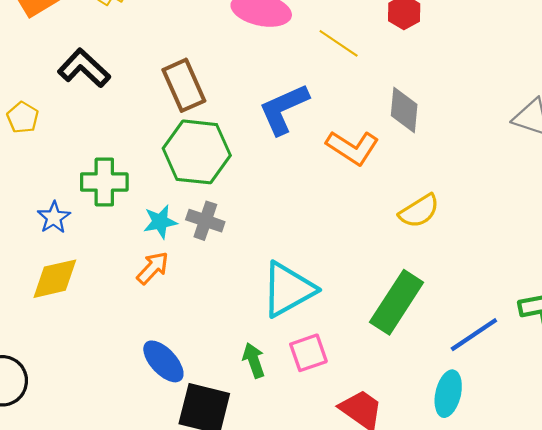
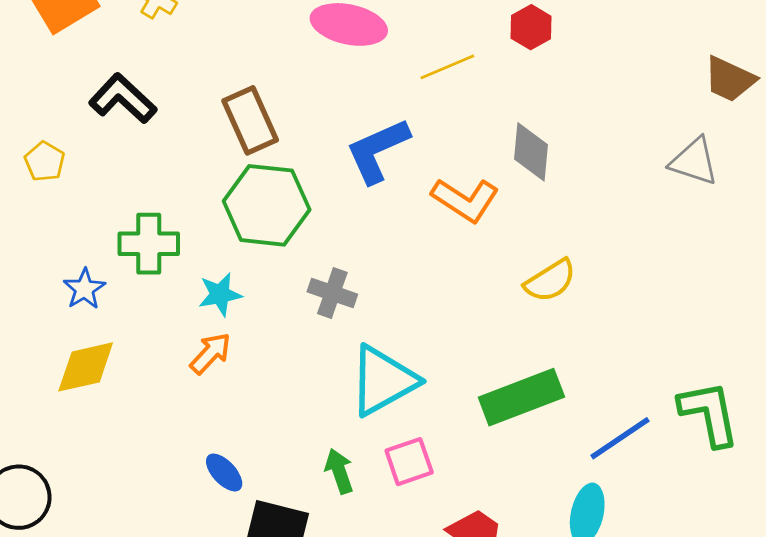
yellow line: (339, 43) -> (447, 67), turned -57
gray cross: (205, 221) -> (332, 293), moved
green rectangle: (397, 302) -> (521, 397), turned 36
blue ellipse: (163, 361) -> (224, 472), size x0.7

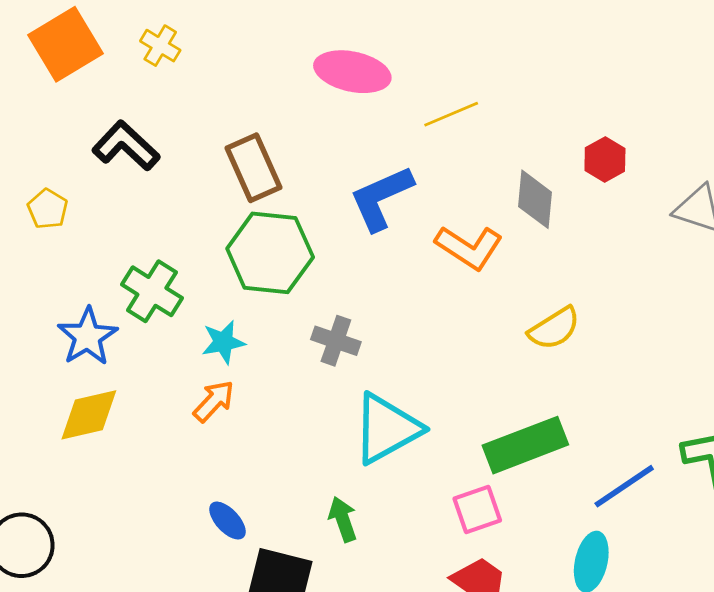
red hexagon: (531, 27) -> (605, 160), moved
green cross: (149, 244) -> (152, 291), turned 32
blue star: (84, 289) -> (87, 337), size x1.4
pink square: (409, 462) -> (477, 510), moved

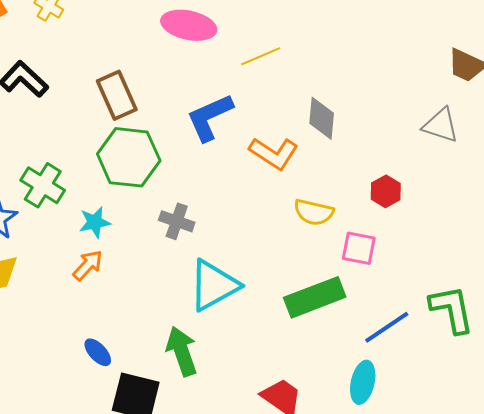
red hexagon: (605, 160) -> (386, 191), moved
yellow semicircle: (554, 328) -> (314, 212), moved, turned 45
pink square: (477, 510) -> (359, 248), moved, turned 30
green arrow: (343, 519) -> (182, 351), size x1.5

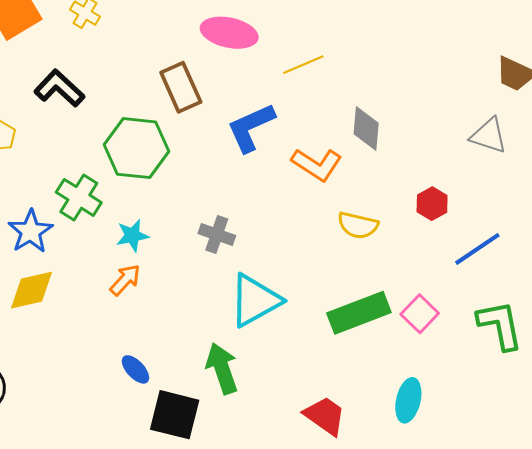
brown rectangle: (117, 95) -> (181, 87), moved
green hexagon: (129, 157) -> (137, 148), moved
pink square: (359, 248) -> (420, 314), moved, turned 33
blue line: (387, 327) -> (477, 249), moved

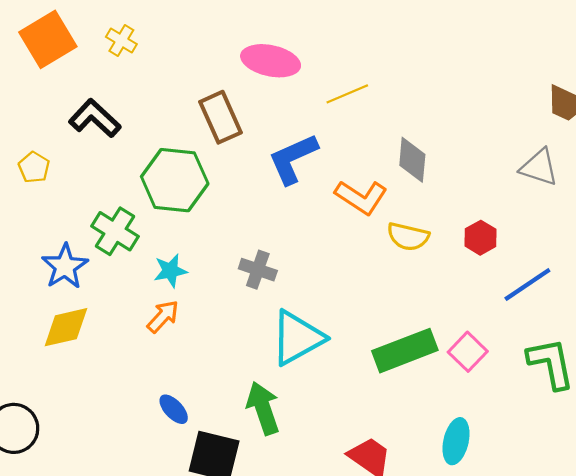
yellow semicircle: (358, 225) -> (408, 237), moved

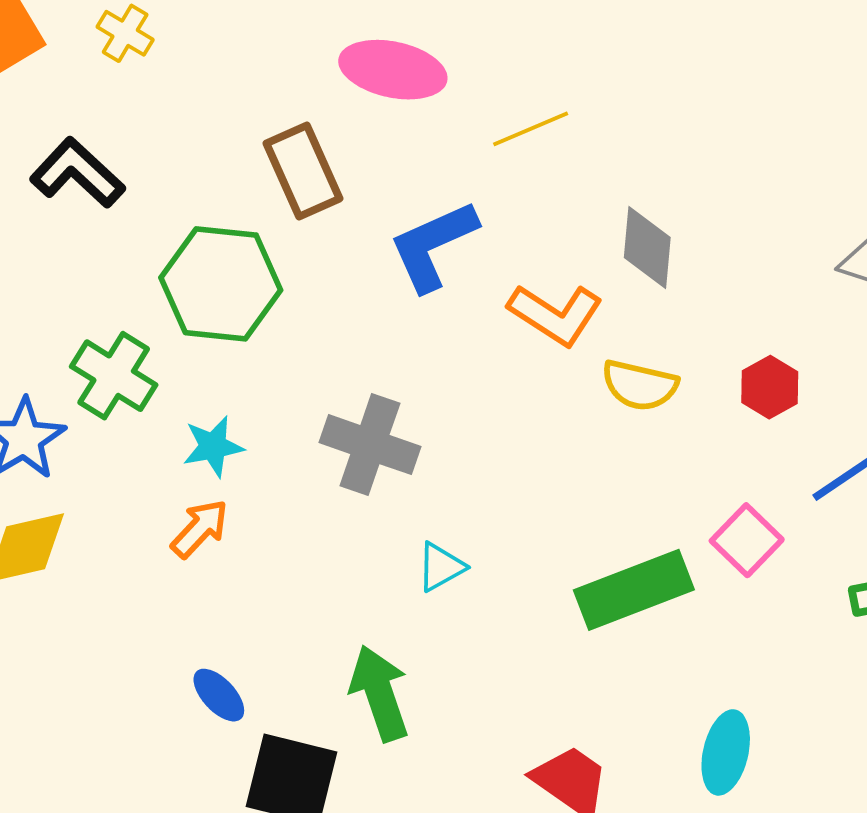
gray cross: (258, 270) -> (370, 445), size x1.4
cyan triangle: (297, 338) -> (441, 567), size x0.5
pink square: (468, 352) -> (747, 540), moved

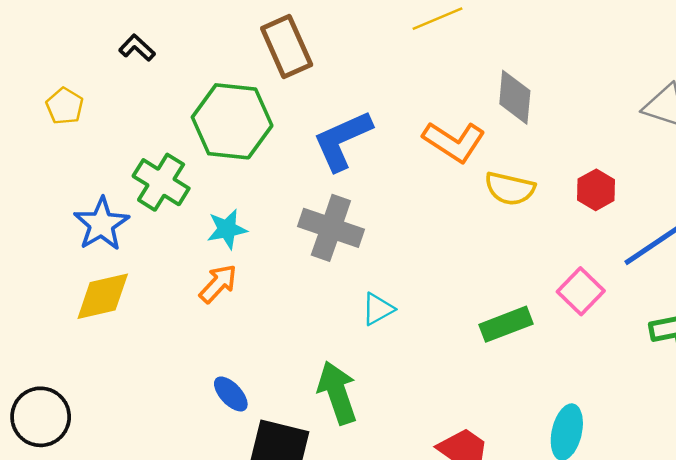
black L-shape: (77, 173) -> (137, 48), size x0.6
blue L-shape: (433, 246) -> (342, 140), moved
green rectangle: (634, 590) -> (506, 324), size x0.7

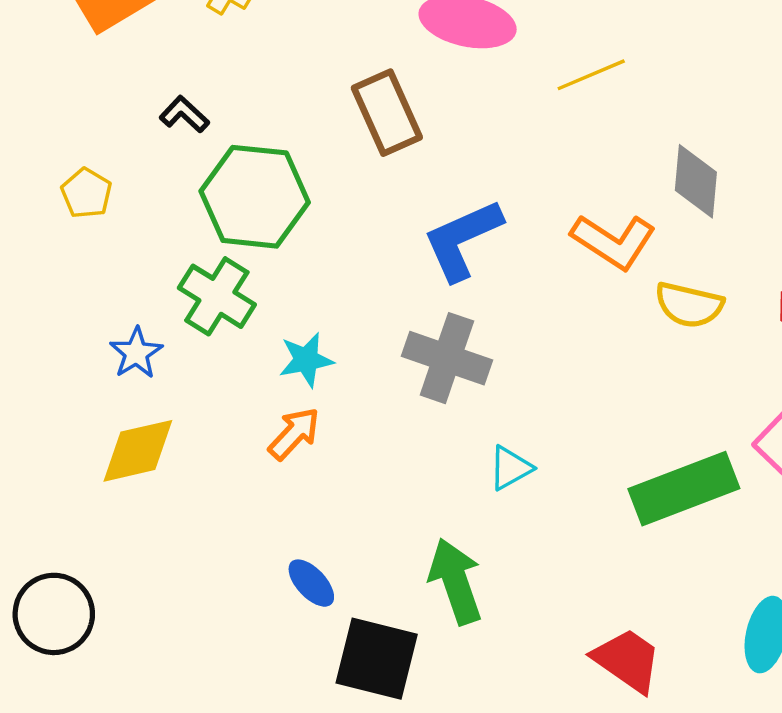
green hexagon: (232, 121) -> (255, 197), moved
blue star: (101, 224) -> (136, 353), size x0.7
green rectangle: (506, 324) -> (684, 489), size x1.5

